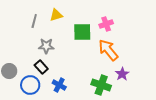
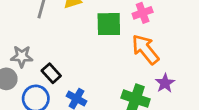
gray star: (46, 46) -> (22, 56), moved

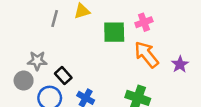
purple star: (165, 83) -> (180, 64), moved

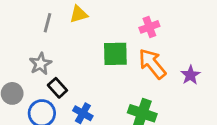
green square: (114, 32) -> (115, 54), moved
gray star: (37, 61) -> (40, 64), moved, turned -30

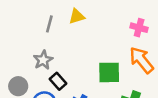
pink cross: (149, 27) -> (139, 28), turned 35
green square: (115, 54) -> (109, 72), moved

